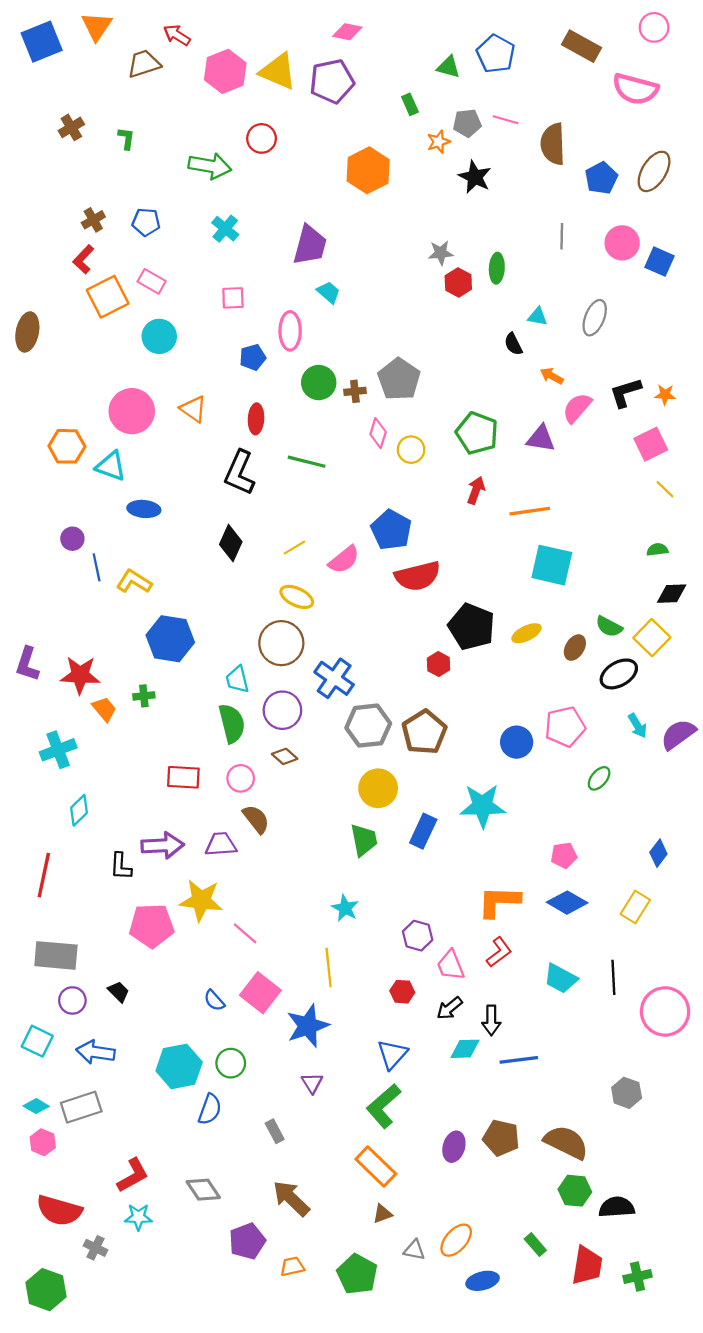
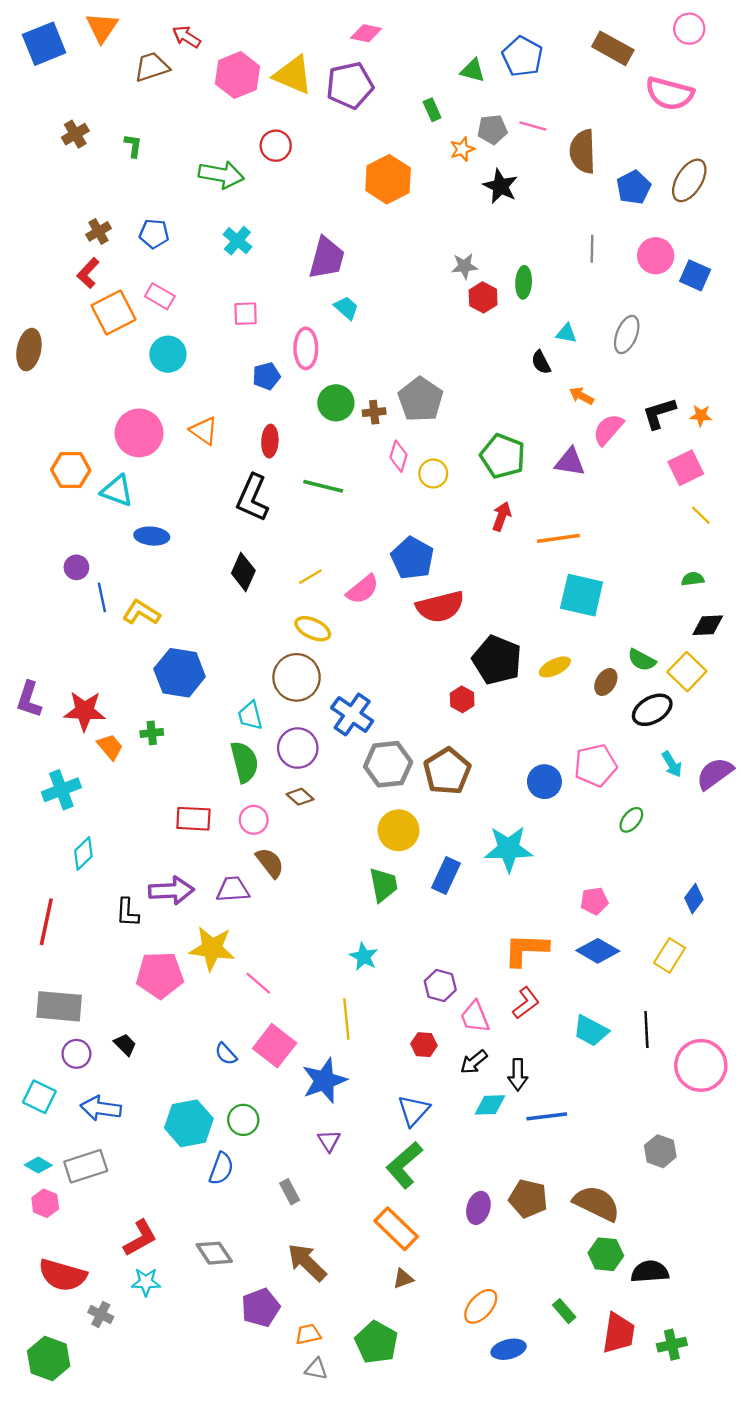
gray triangle: (414, 1250) -> (316, 1369), moved

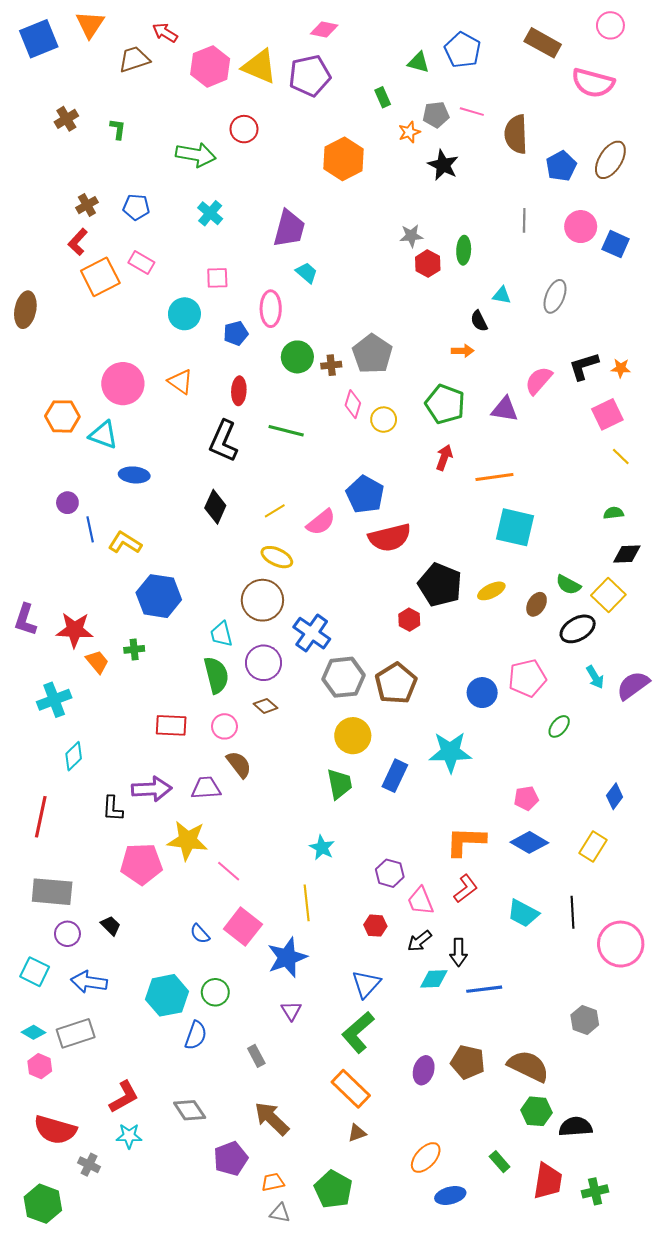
cyan circle: (168, 354) -> (184, 314), moved
orange arrow: (582, 396) -> (463, 351), moved, turned 150

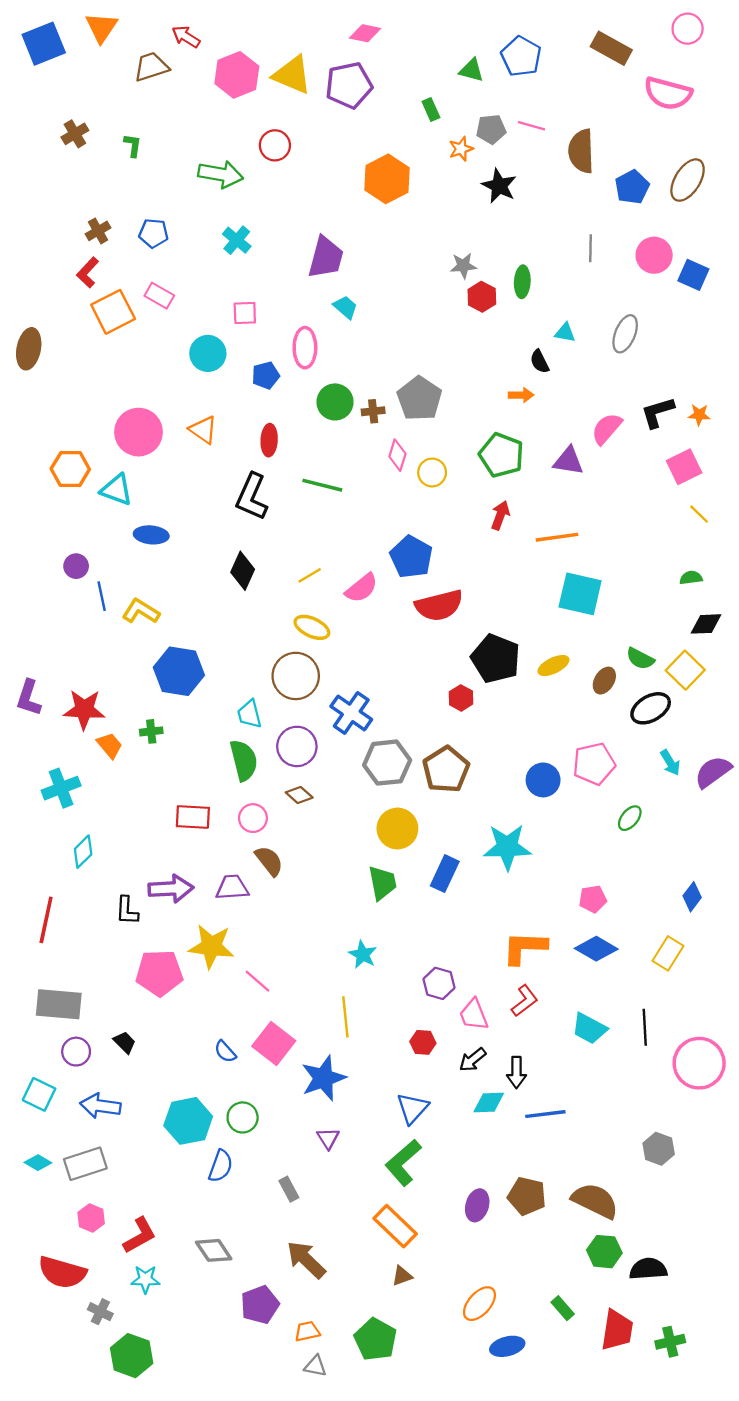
pink hexagon: (40, 1066) -> (91, 1218), moved
green hexagon: (43, 1204) -> (132, 1356), moved

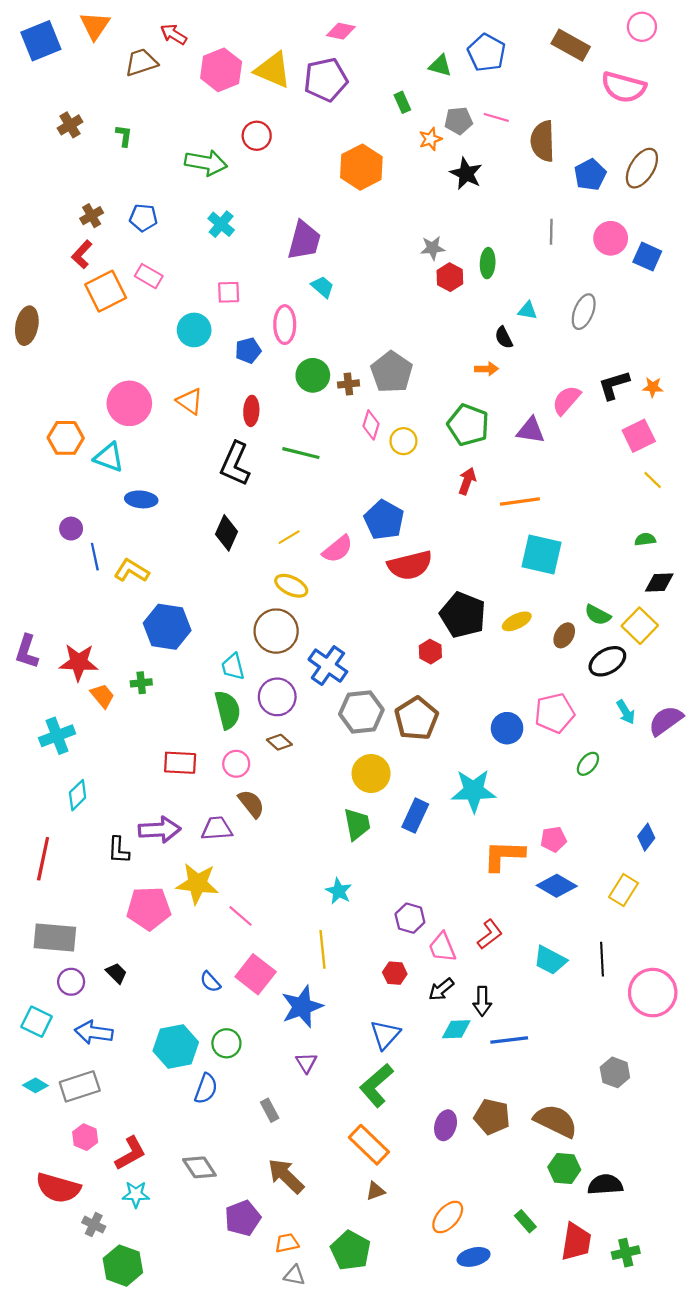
orange L-shape: (525, 948) -> (504, 856), moved

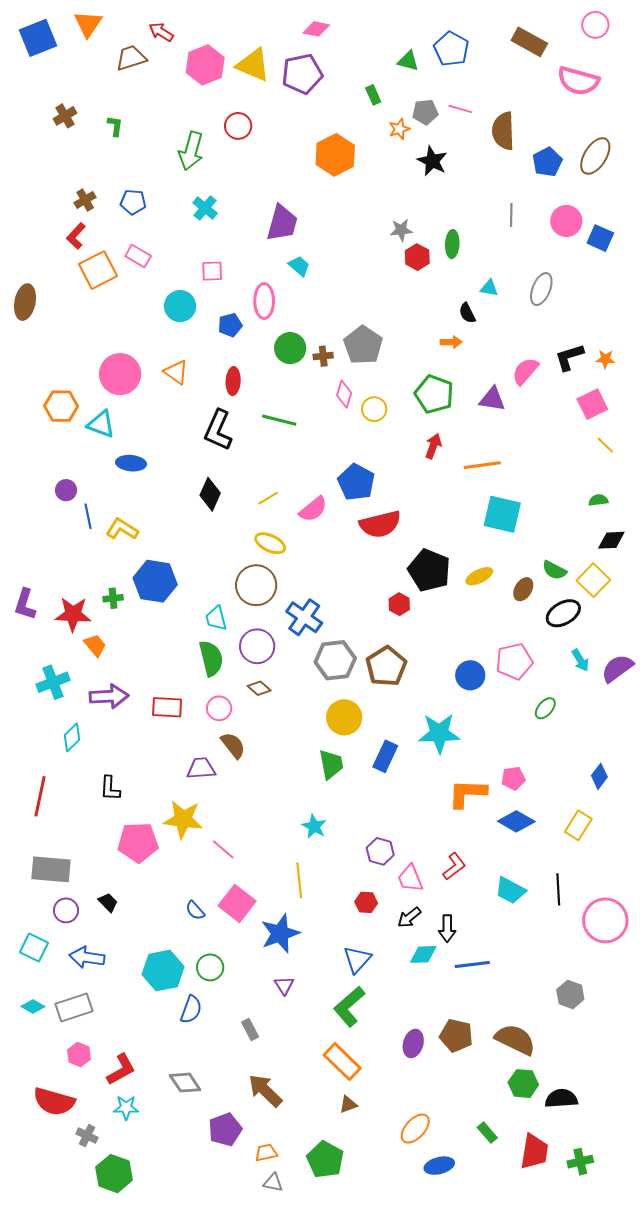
green arrow: (206, 163) -> (191, 151), turned 96
green cross: (141, 683) -> (113, 598), moved
purple arrow: (160, 830) -> (109, 696), moved

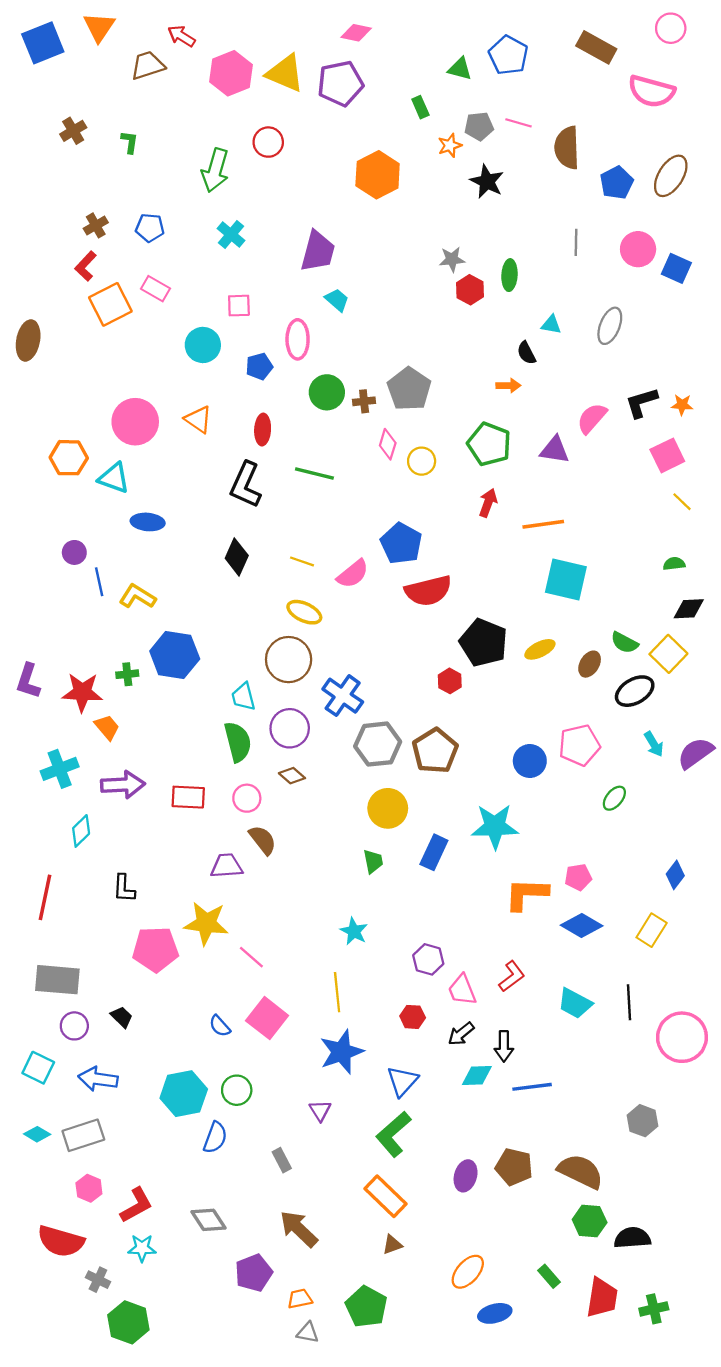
yellow line: (268, 498) -> (302, 561), turned 50
green trapezoid: (331, 764) -> (373, 861), size x0.7
blue star: (280, 933) -> (342, 1052), moved

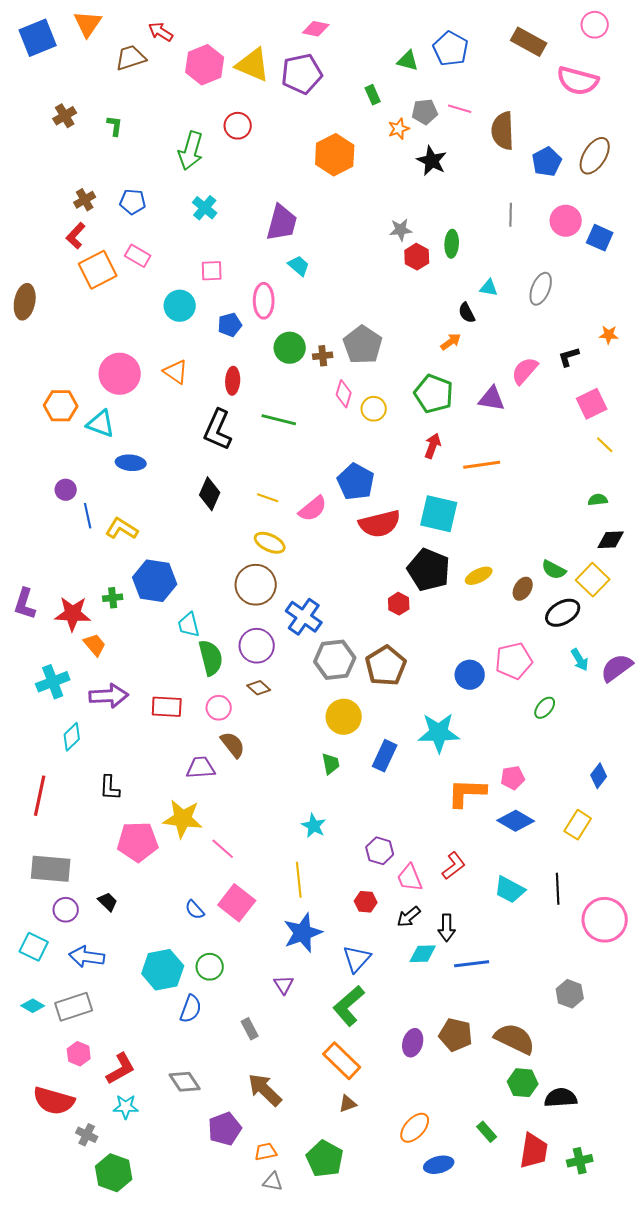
orange arrow: (508, 386) -> (451, 342), turned -35
black L-shape: (641, 402) -> (569, 357), size x0.7
orange star: (682, 405) -> (609, 335), moved
cyan square: (566, 579) -> (439, 514), moved
cyan trapezoid: (243, 697) -> (189, 625), moved

